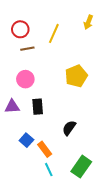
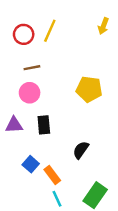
yellow line: (54, 33) -> (50, 31), moved
brown line: (27, 49) -> (32, 68), moved
yellow pentagon: (76, 76) -> (89, 89), turned 30

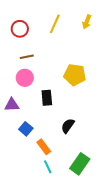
yellow line: (50, 31) -> (55, 24), moved
black rectangle: (44, 125) -> (47, 98), moved
blue square: (31, 164) -> (26, 129), moved

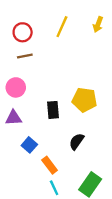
brown line: (27, 57) -> (25, 56), moved
yellow pentagon: (75, 75) -> (84, 100), moved
pink circle: (25, 78) -> (16, 87), moved

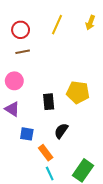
purple triangle: (14, 118) -> (12, 109), turned 35
black semicircle: (77, 142) -> (61, 131), moved
blue square: (29, 145) -> (27, 134), turned -32

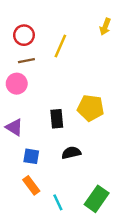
yellow line: (57, 25) -> (60, 46), moved
pink circle: (14, 81) -> (17, 84), moved
black semicircle: (61, 131) -> (71, 153), turned 42
orange rectangle: (46, 153) -> (31, 185), moved

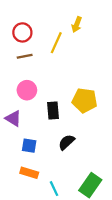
yellow arrow: (105, 27) -> (77, 25), moved
pink circle: (17, 84) -> (27, 90), moved
black semicircle: (71, 153) -> (66, 142), turned -30
orange rectangle: (31, 185) -> (29, 173), turned -36

